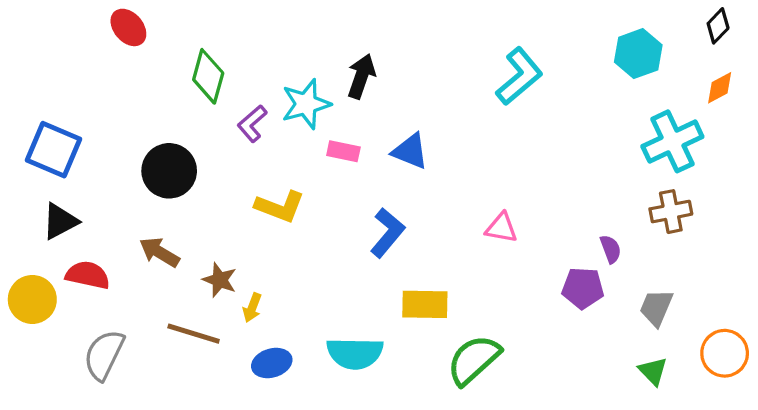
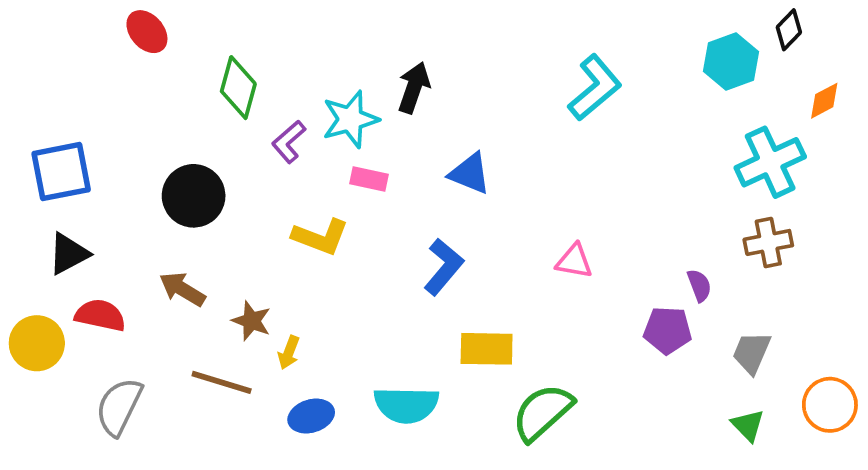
black diamond: (718, 26) -> (789, 30), moved
blue square: (53, 150) -> (61, 172), turned -34
pink rectangle: (343, 151) -> (369, 179), moved

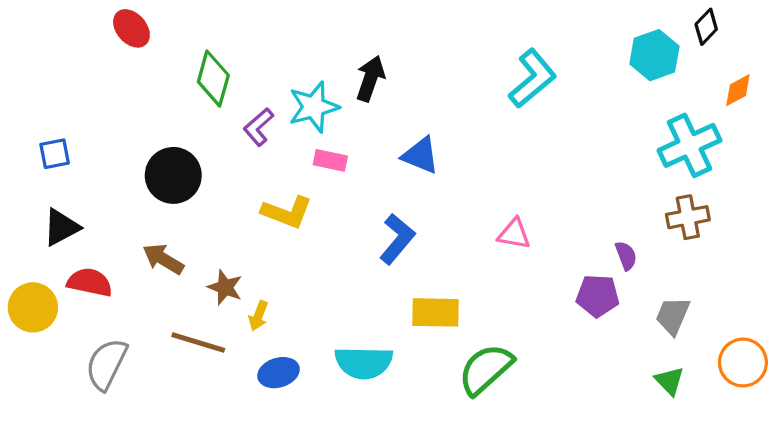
blue square: (61, 172) -> (55, 154), size x0.6

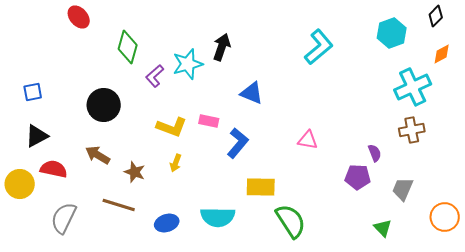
black diamond: (706, 27) -> (436, 16), moved
pink rectangle: (330, 160) -> (209, 121), moved
yellow arrow: (258, 316) -> (176, 163), moved
green semicircle: (486, 369) -> (291, 221), turned 99
green triangle: (669, 381) -> (383, 228), moved

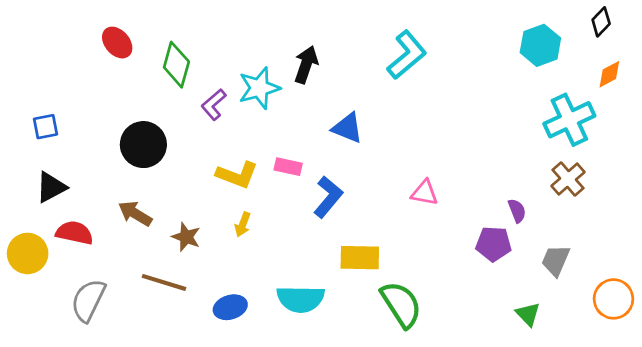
red ellipse: (79, 17) -> (117, 43), moved
cyan L-shape: (319, 47) -> (407, 55), moved
brown cross: (412, 130) -> (568, 179), turned -30

